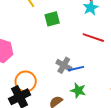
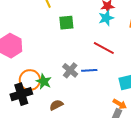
blue line: (76, 69) -> (89, 70), moved
green star: (78, 90) -> (44, 82), moved

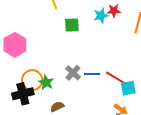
cyan star: (106, 18) -> (101, 16), moved
red line: (104, 48) -> (116, 78), moved

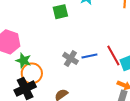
red line: (116, 78) -> (113, 55), turned 40
green star: (46, 82) -> (23, 61), moved

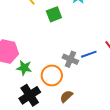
orange circle: (32, 73) -> (52, 75), moved

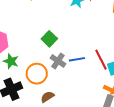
green square: (54, 14) -> (49, 39), moved, turned -35

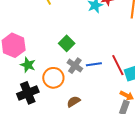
brown semicircle: (47, 97) -> (74, 102), moved

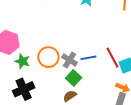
green square: (67, 43) -> (74, 78), moved
orange circle: (53, 78) -> (48, 57), moved

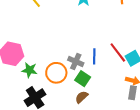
orange circle: (48, 57) -> (56, 73), moved
blue line: (88, 58) -> (94, 56), turned -70

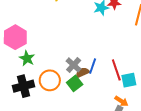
orange circle: (56, 73) -> (50, 80), moved
brown semicircle: (82, 97) -> (82, 73), moved

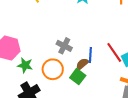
gray cross: (74, 65) -> (64, 46), moved
orange circle: (50, 80) -> (53, 69), moved

